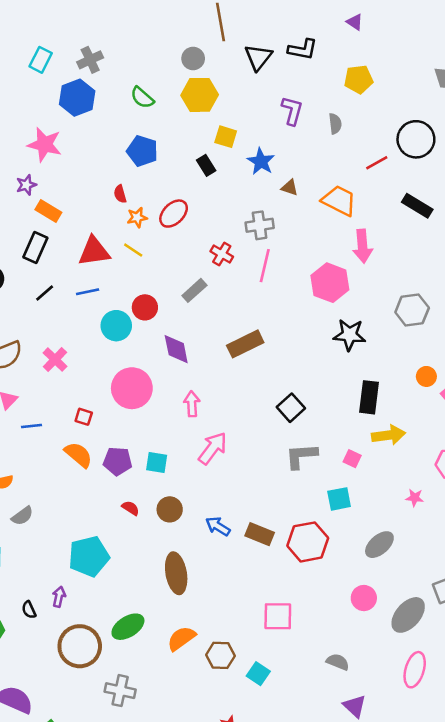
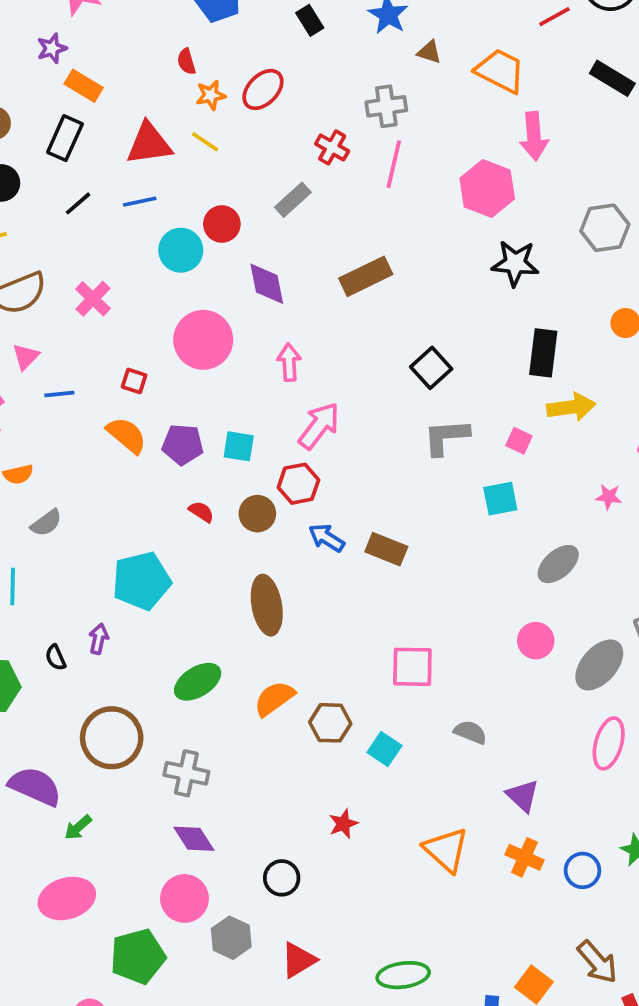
red hexagon: (308, 542) -> (298, 484), moved, size x0.7
brown circle: (80, 646) -> (112, 738), moved
gray semicircle: (338, 662) -> (470, 732), moved

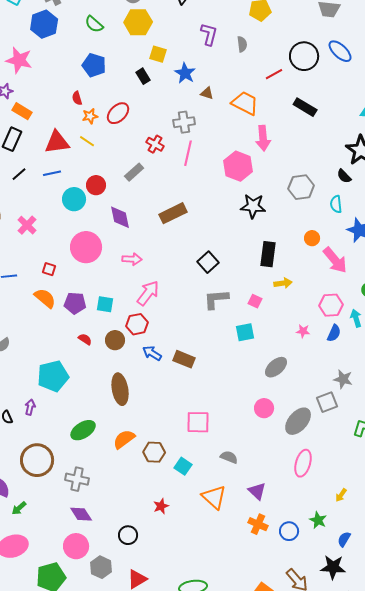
pink arrow: (289, 362) -> (132, 259), turned 96
yellow arrow: (571, 407) -> (283, 283), size x0.7
orange triangle: (446, 850) -> (214, 497), moved

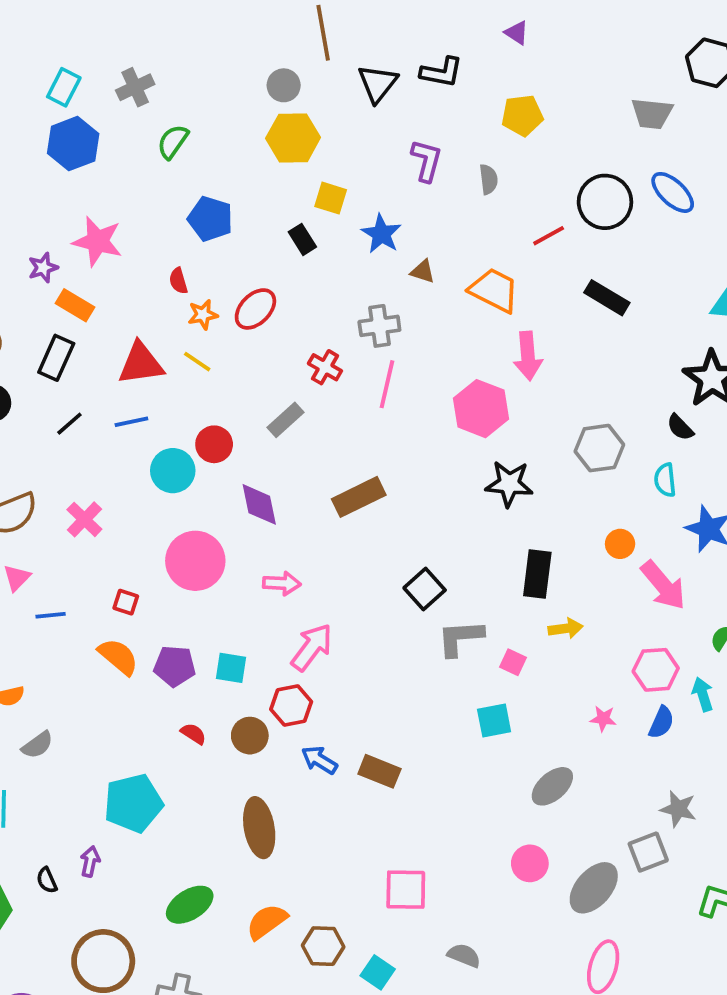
blue hexagon: (44, 24) -> (73, 144), moved
green semicircle: (94, 24) -> (173, 142), moved, turned 84
pink star: (19, 60) -> (98, 241), moved
gray L-shape: (216, 299) -> (460, 638), moved

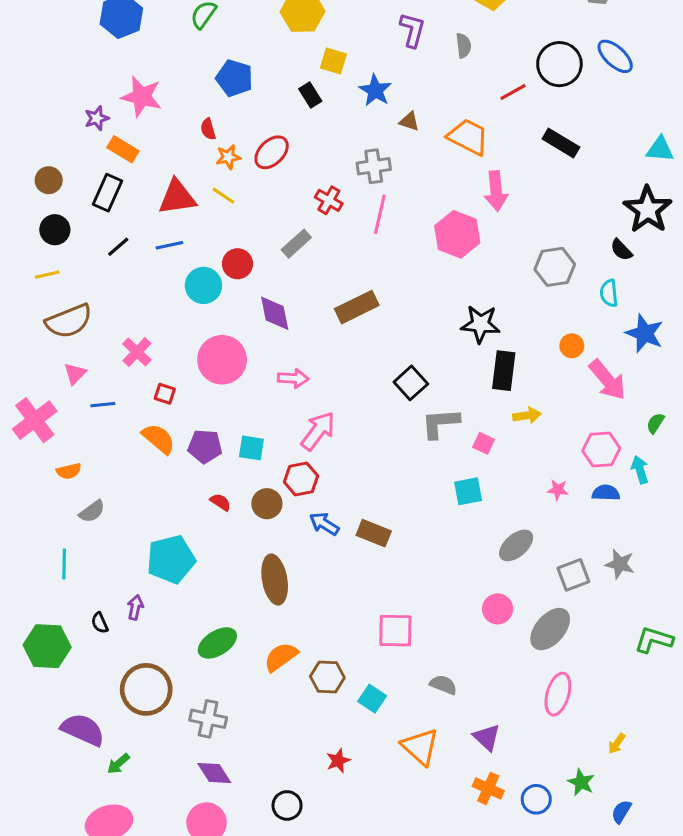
black star: (509, 484) -> (481, 324), moved
pink cross: (84, 519) -> (137, 352), moved
blue semicircle: (661, 722) -> (606, 493), turned -112
gray square: (648, 852) -> (573, 575), moved

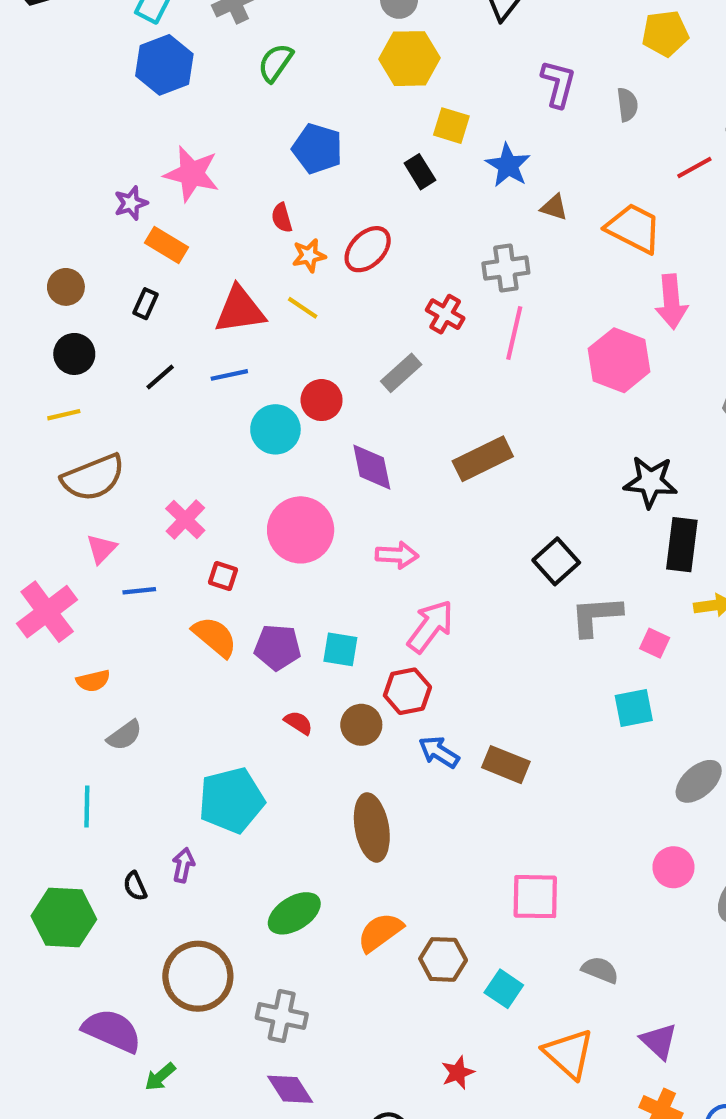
black rectangle: (107, 193) -> (146, 304), size x0.6

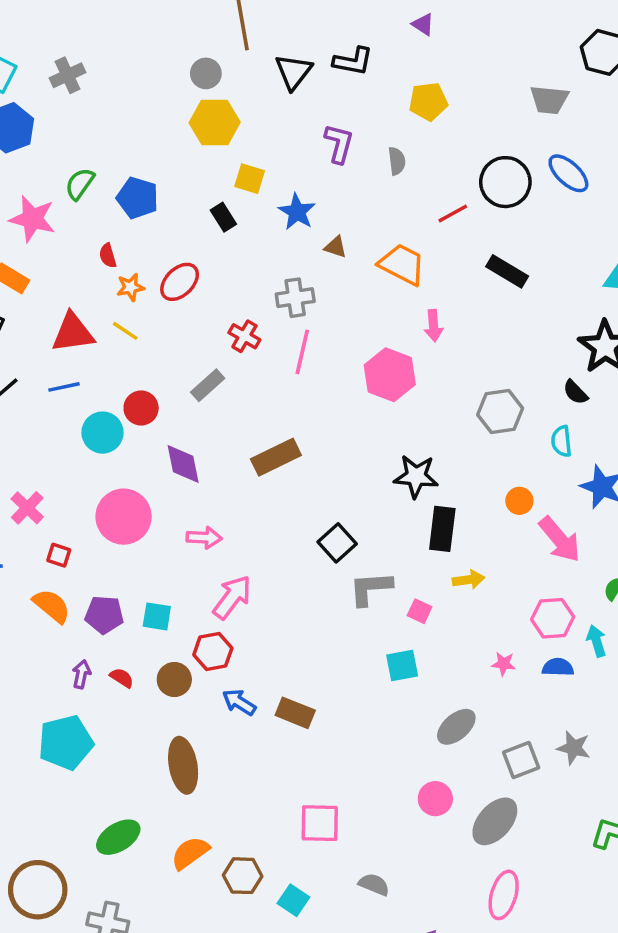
green semicircle: (275, 63) -> (80, 184), moved
pink arrow: (671, 302) -> (434, 326), size x0.7
purple arrow: (183, 865) -> (81, 674), moved

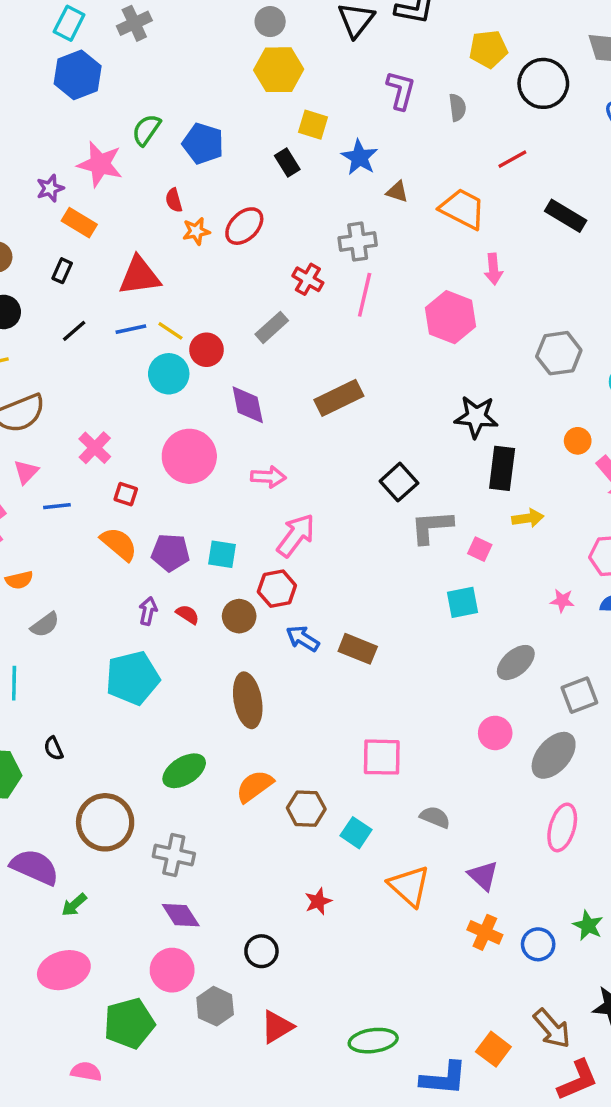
black circle: (505, 182) -> (543, 83), moved
yellow line: (125, 331) -> (170, 331), moved

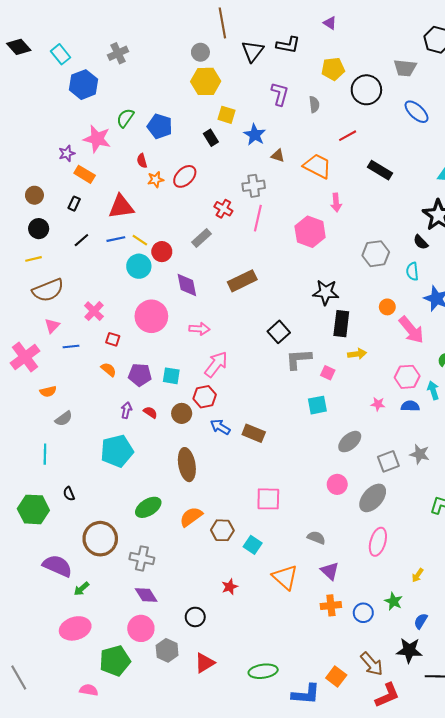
cyan rectangle: (69, 23) -> (61, 54), moved, turned -66
orange semicircle: (119, 544) -> (109, 370), size x0.7
gray semicircle: (435, 817) -> (316, 538), moved
orange cross: (485, 932) -> (331, 605), turned -30

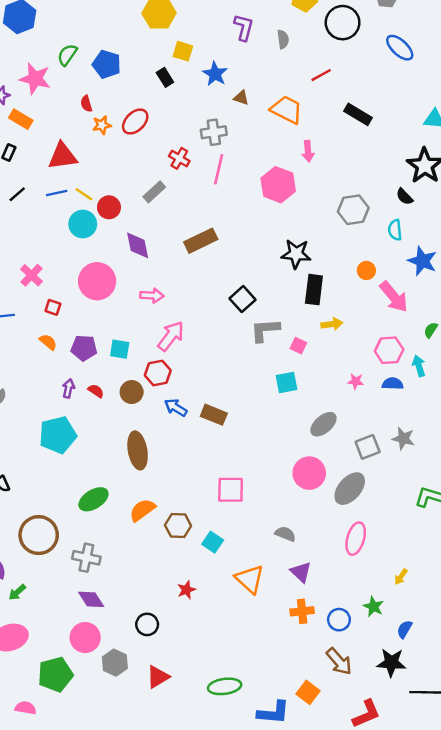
pink circle: (337, 484) -> (309, 473), size x1.4
brown arrow: (372, 664) -> (339, 661), moved

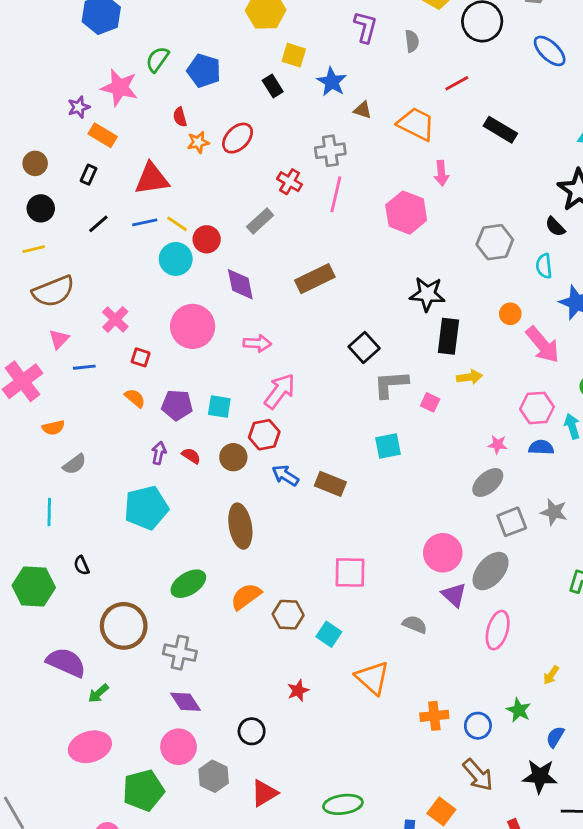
cyan square: (287, 383) -> (388, 446), moved
gray ellipse: (323, 424) -> (488, 482), moved
purple triangle: (301, 572) -> (454, 595), moved

